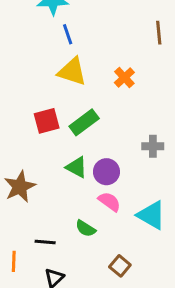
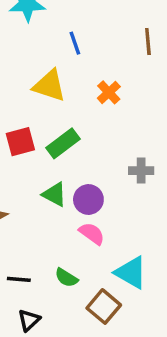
blue line: (68, 34) -> (75, 43), moved
cyan triangle: (151, 215) -> (131, 273), moved
green semicircle: (86, 228) -> (66, 278), moved
brown square: (120, 266) -> (104, 307), size x1.4

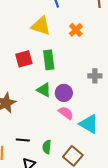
green rectangle: (63, 143) -> (49, 60), turned -60
cyan triangle: (131, 273) -> (89, 124), moved
green semicircle: (66, 278) -> (47, 147), moved, turned 64

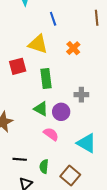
red square: (24, 59) -> (18, 66), moved
gray cross: (95, 76) -> (81, 95), moved
pink semicircle: (66, 113) -> (51, 134), moved

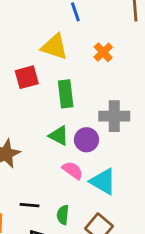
gray cross: (81, 95) -> (114, 116), size x1.5
cyan triangle: (86, 143) -> (103, 181), moved

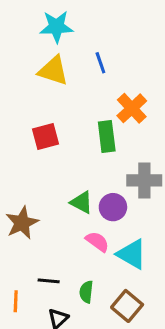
yellow triangle: (55, 47) -> (53, 71), moved
orange cross: (103, 52) -> (132, 108), size x1.4
green rectangle: (66, 94) -> (107, 137), moved

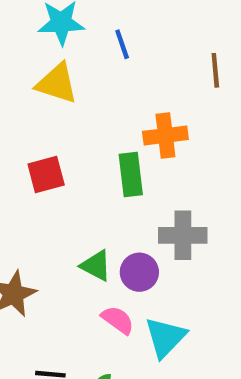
blue line: (100, 63) -> (122, 44), moved
orange cross: (132, 108) -> (165, 135), turned 36
cyan triangle: (132, 254) -> (165, 337), turned 44

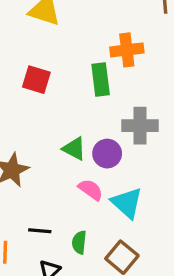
red square: (46, 175) -> (36, 80), turned 32
cyan triangle: (165, 337) -> (127, 203), turned -32

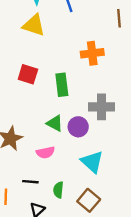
green rectangle: (101, 80) -> (62, 85), moved
pink semicircle: (91, 190) -> (45, 152), moved, turned 132

